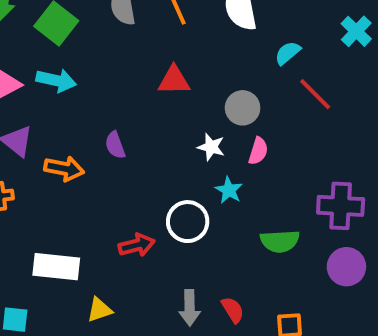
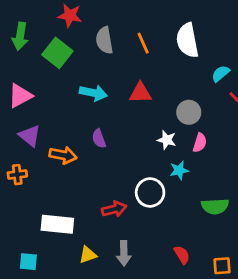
cyan arrow: (56, 80) -> (93, 93), moved
cyan star: (229, 190) -> (179, 170), turned 30
gray arrow: (190, 308) -> (124, 253), moved

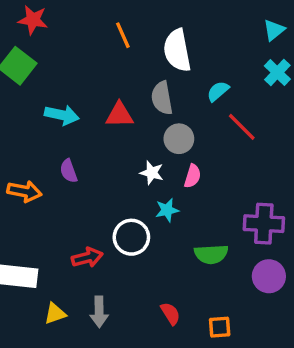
gray semicircle: (104, 40) -> (162, 98), moved
orange line: (143, 43) -> (123, 35), moved

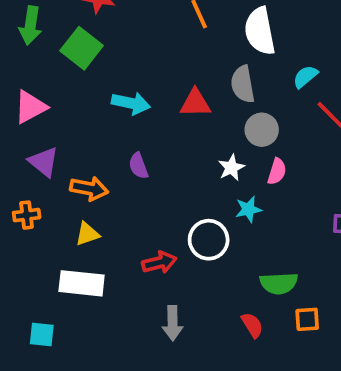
white star: (152, 173) -> (231, 168), turned 30
green semicircle: (211, 254) -> (279, 283), moved
yellow triangle: (55, 314) -> (87, 234), moved
orange square: (220, 327) -> (307, 319), moved

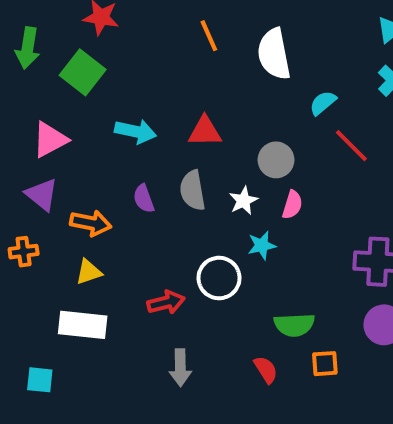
gray semicircle: (243, 84) -> (193, 190), moved
pink triangle: (30, 107) -> (50, 140), moved

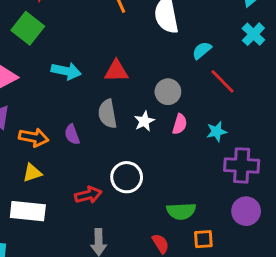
purple semicircle: (144, 199) -> (72, 134), moved
cyan star: (262, 245) -> (217, 132), moved

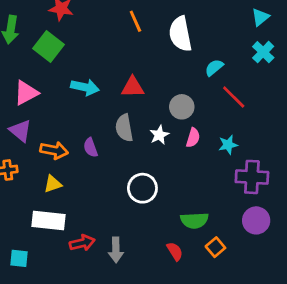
red arrow: (88, 195) -> (82, 243), moved
orange square: (203, 239) -> (215, 247), turned -36

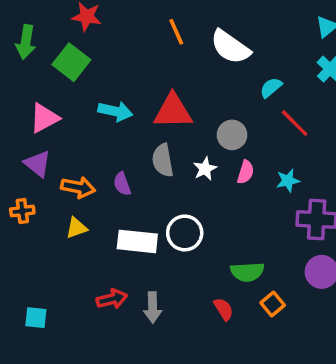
white semicircle: (180, 34) -> (230, 47), turned -44
red triangle: (133, 87) -> (173, 111), size x1.4
white rectangle: (48, 220) -> (137, 241), moved

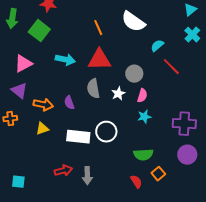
orange line: (176, 32) -> (98, 28), moved
cyan star: (288, 181) -> (144, 117), moved
red semicircle: (224, 309) -> (136, 182), moved

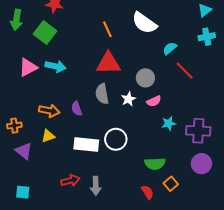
cyan cross: (192, 35) -> (207, 37), turned 35
cyan arrow: (65, 60) -> (56, 66), moved
purple triangle: (19, 91) -> (24, 151), moved
pink semicircle: (142, 96) -> (154, 101), turned 48
cyan star: (144, 117) -> (169, 123), moved

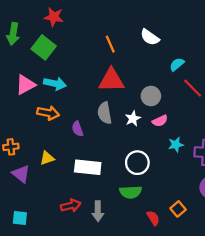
white semicircle: (144, 23) -> (150, 37), size x0.7
orange arrow: (49, 111) -> (48, 113), moved
white circle: (116, 139) -> (137, 163), moved
green semicircle: (155, 164) -> (131, 192), moved

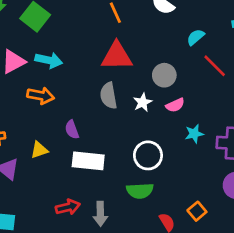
purple semicircle: (77, 129) -> (72, 130), moved

